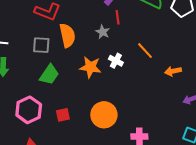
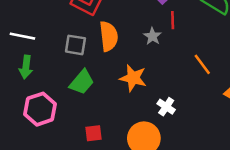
white cross: (116, 61) -> (166, 107), moved
pink hexagon: (29, 110) -> (40, 109), moved

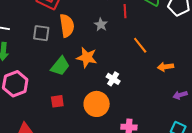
red line: (173, 20) -> (125, 11), moved
green trapezoid: (82, 82) -> (60, 66), moved

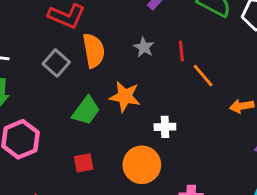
red line: (125, 11) -> (181, 51), moved
gray square: (41, 33) -> (56, 63), turned 36
white cross: (113, 79) -> (165, 127), turned -32

